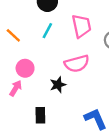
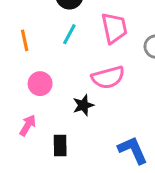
orange line: (13, 35) -> (25, 40), turned 35
pink arrow: (16, 88) -> (28, 125), moved

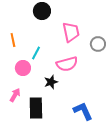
cyan line: (69, 34) -> (36, 53), moved
black rectangle: (60, 145) -> (36, 108), size x1.5

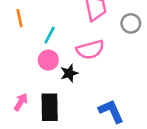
pink circle: (23, 68) -> (48, 60), moved
pink arrow: (15, 95) -> (21, 102), moved

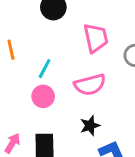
black star: (69, 73) -> (90, 126), moved

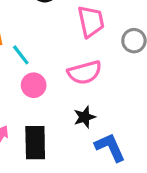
cyan line: (45, 69) -> (21, 55), moved, turned -66

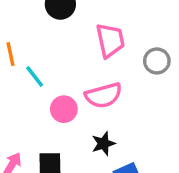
pink circle: (34, 85) -> (64, 109), moved

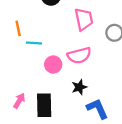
cyan line: (35, 76) -> (34, 43), turned -49

